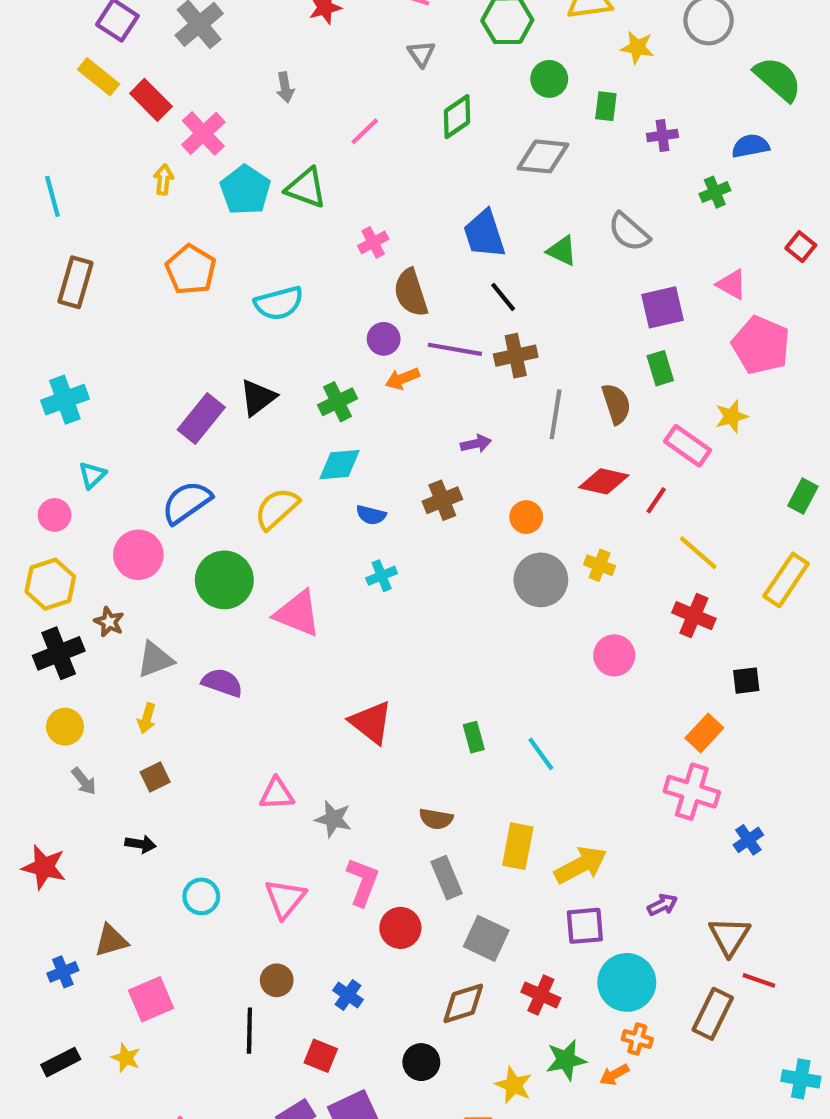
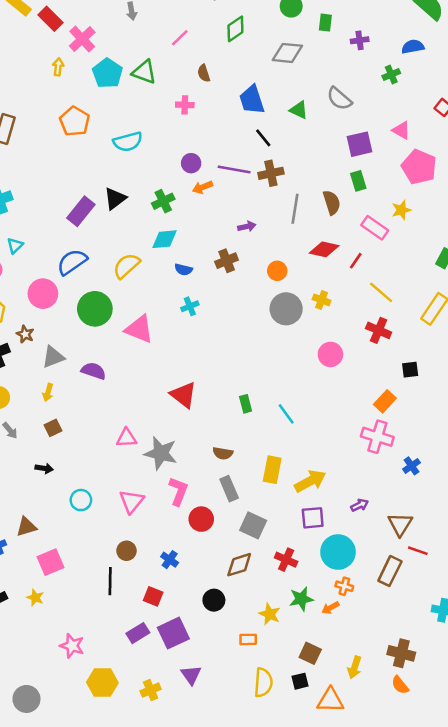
pink cross: (373, 242) -> (185, 105), turned 30
brown semicircle: (411, 293) -> (204, 73), moved, size x0.6
gray star: (333, 819) -> (161, 453), size x1.5

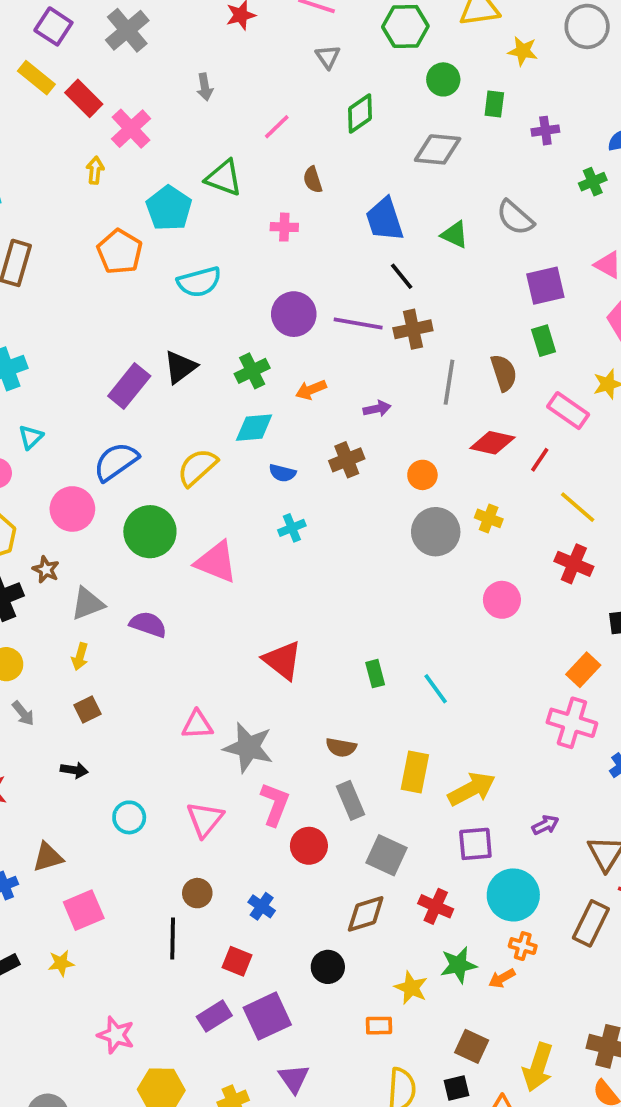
cyan pentagon: (107, 73) -> (169, 208), moved
purple circle: (191, 163) -> (294, 314), size x1.5
orange arrow: (202, 187) -> (311, 390), moved
yellow star: (35, 598) -> (61, 963), turned -30
yellow arrow: (354, 667) -> (538, 1067), size x1.4

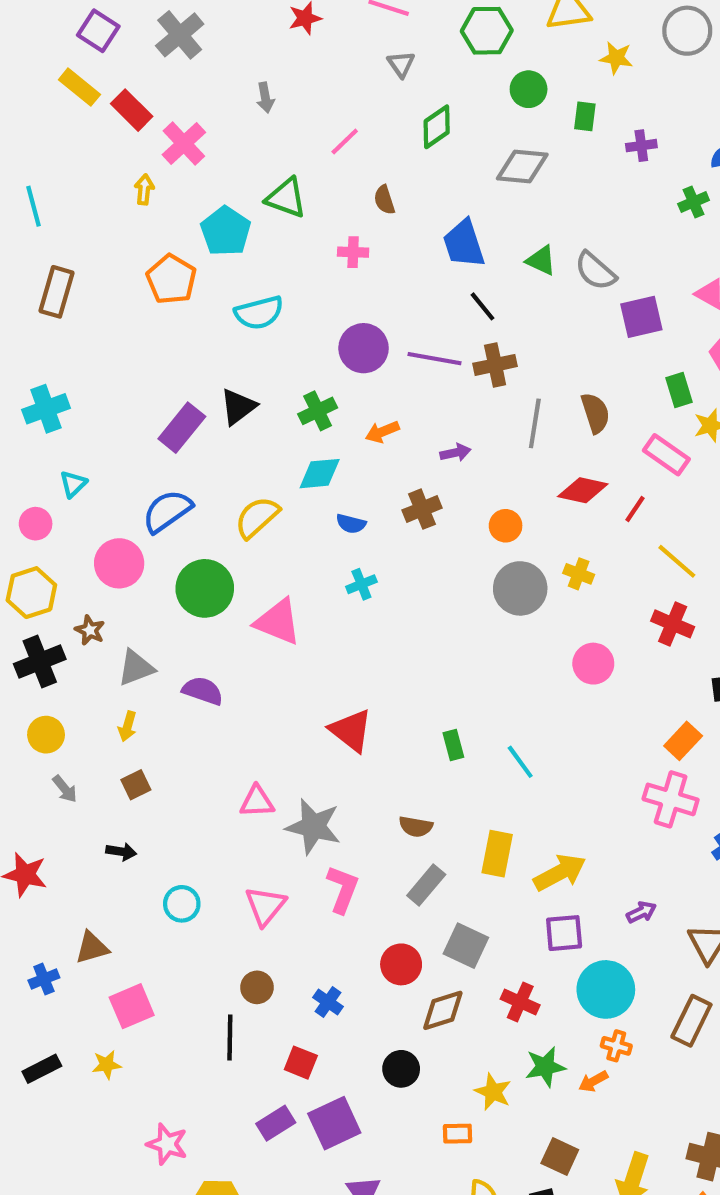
gray semicircle: (515, 218) -> (595, 271), moved
green rectangle: (544, 341) -> (679, 390), moved
gray rectangle: (351, 800) -> (426, 885), turned 63
red circle: (309, 846) -> (401, 964), moved

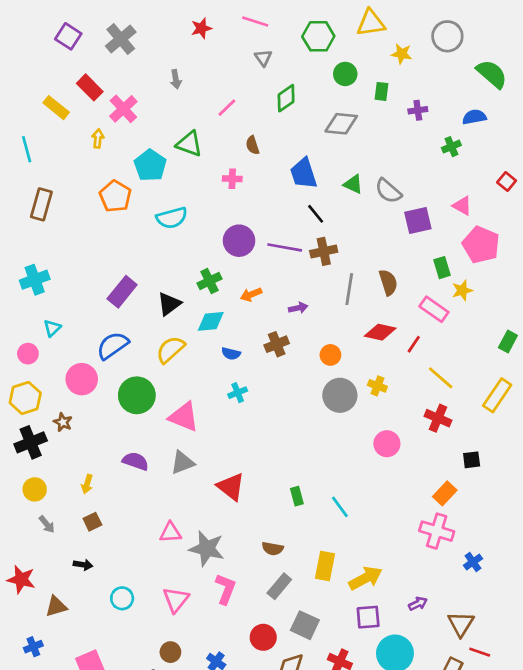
yellow rectangle: (79, 87) -> (56, 108), moved
black triangle: (238, 407) -> (169, 304), moved
gray triangle: (136, 668) -> (183, 463), moved
brown triangle: (92, 948) -> (56, 606), moved

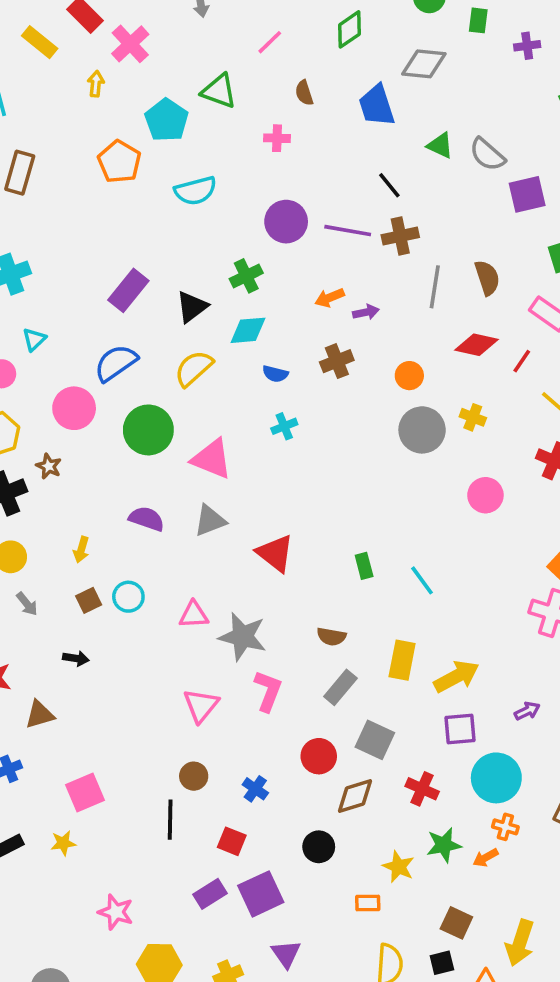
blue trapezoid: (304, 173) -> (377, 106), moved
orange arrow: (251, 294) -> (330, 298), moved
cyan circle: (122, 598) -> (128, 597), moved

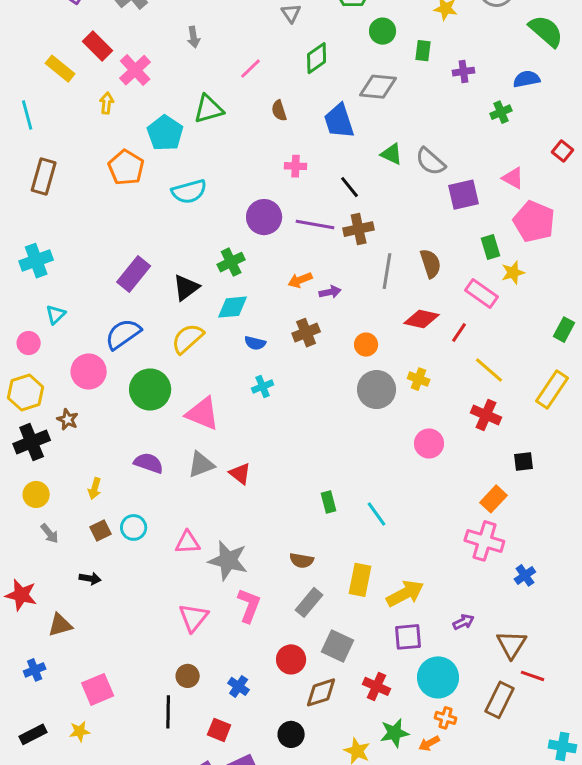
green triangle: (219, 91) -> (209, 109), turned -36
pink cross: (277, 138) -> (296, 166), moved
red triangle: (275, 553) -> (240, 473), moved, size x0.7

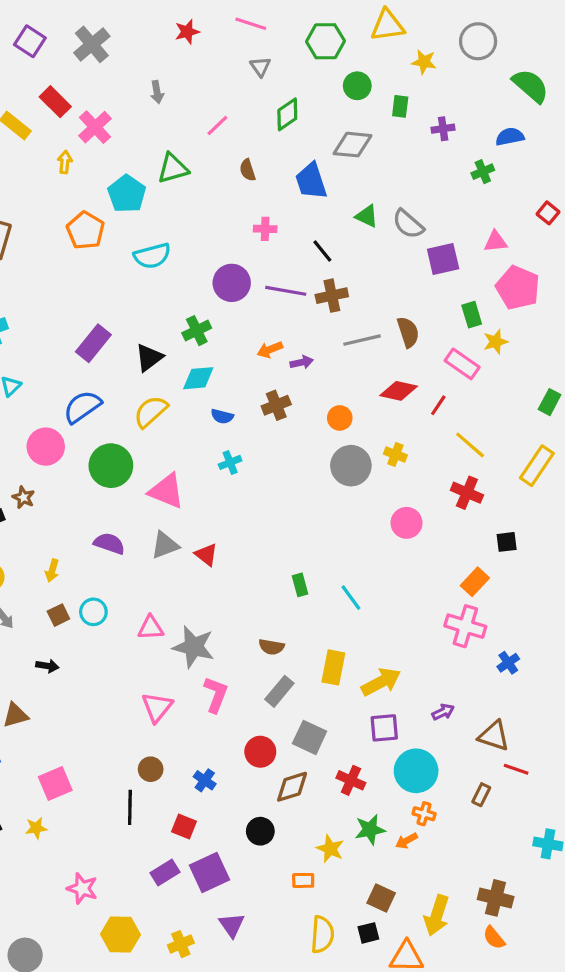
pink triangle: (513, 178) -> (496, 242), turned -35
gray line: (387, 271) -> (362, 340), turned 68
brown triangle: (511, 644) -> (494, 736), turned -44
brown rectangle: (499, 700) -> (481, 795), size x0.6

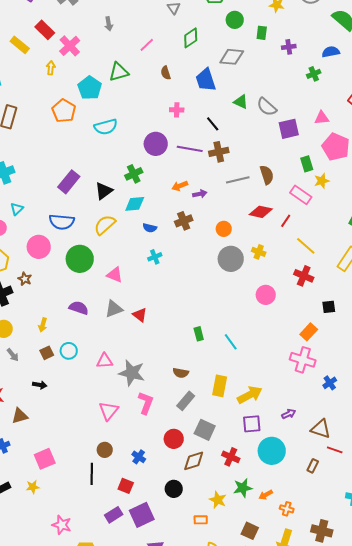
blue semicircle: (82, 407) -> (62, 222), turned -140
pink triangle: (167, 491) -> (115, 275), size x0.7
orange cross: (424, 814) -> (287, 509), moved

